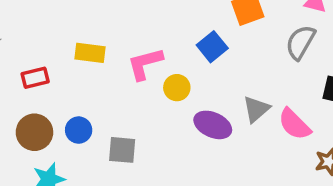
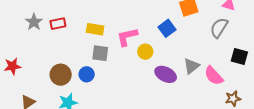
red rectangle: (35, 78) -> (58, 24), moved
gray square: (122, 150) -> (100, 53), moved

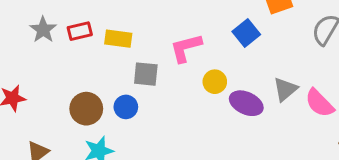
yellow rectangle: (95, 29) -> (118, 39), moved
yellow circle: (145, 52) -> (215, 82), moved

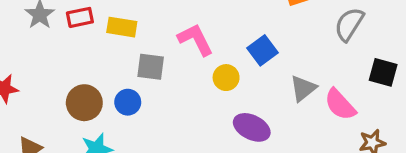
blue square: (246, 33) -> (263, 50), moved
pink L-shape: (186, 48) -> (196, 39), turned 76
purple ellipse: (246, 103) -> (252, 127), moved

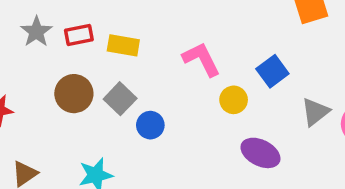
gray square: (151, 67) -> (120, 99), moved, turned 36
blue circle: (128, 102) -> (150, 125), moved
brown circle: (84, 103) -> (74, 94), moved

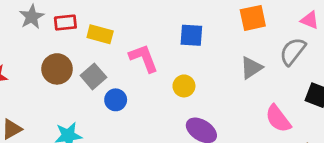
pink L-shape: (201, 59) -> (144, 58), moved
blue square: (272, 71) -> (191, 35), moved, turned 35
gray triangle: (315, 112) -> (251, 68), moved

